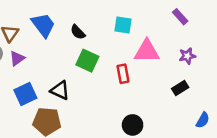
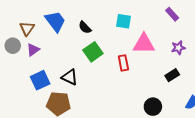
green square: (87, 61) -> (93, 52), turned 30
black circle: (133, 125) -> (153, 107), moved

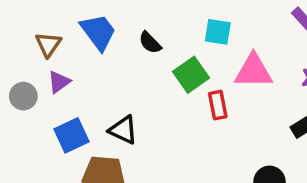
gray circle: (13, 46) -> (23, 96), moved
green square: (93, 52) -> (191, 75), moved

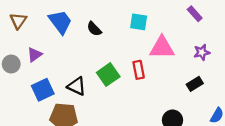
brown triangle: (48, 44) -> (18, 21), moved
green square: (191, 75) -> (108, 75), moved

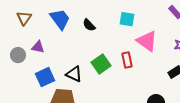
pink triangle: (162, 48) -> (147, 41), turned 35
purple triangle: (35, 55) -> (38, 47), turned 48

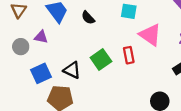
purple triangle: (38, 47) -> (41, 37), moved
gray circle: (18, 55) -> (21, 47), moved

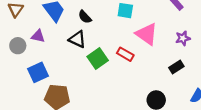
red rectangle: (129, 55) -> (125, 54), turned -49
black triangle: (72, 70) -> (77, 39), moved

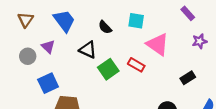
black semicircle: (85, 17) -> (105, 27), moved
purple triangle: (38, 36) -> (48, 47), turned 32
purple star: (183, 38) -> (200, 41), moved

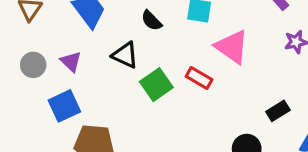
purple triangle: (48, 47) -> (71, 62), moved
black rectangle: (188, 78) -> (278, 111), moved

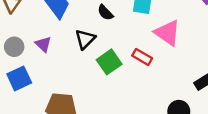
black triangle: (125, 55) -> (85, 39), turned 50
blue square: (64, 106) -> (19, 78), moved

